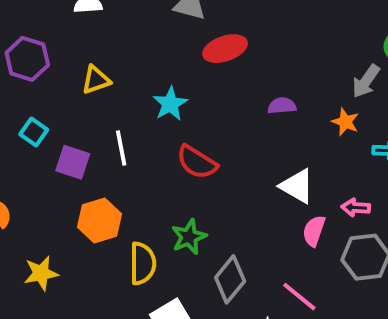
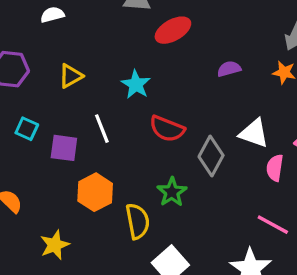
gray diamond: (230, 279) -> (211, 156), moved

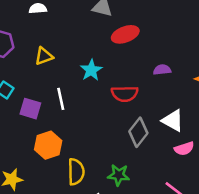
red semicircle: (167, 129) -> (125, 94), moved, turned -32
pink semicircle: (275, 168) -> (184, 149), turned -126
green star: (172, 192) -> (119, 175), moved, turned 30

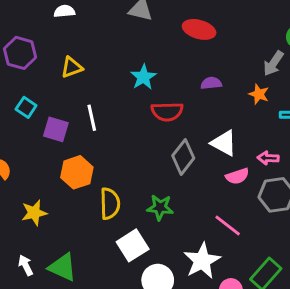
red ellipse: (125, 34) -> (199, 29), moved, turned 36
cyan star: (91, 70) -> (143, 77), moved

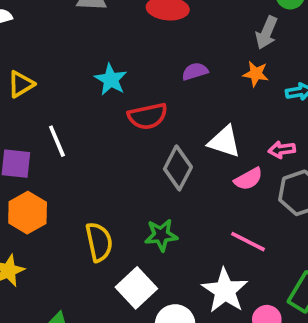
orange hexagon: (77, 172) -> (28, 213), moved

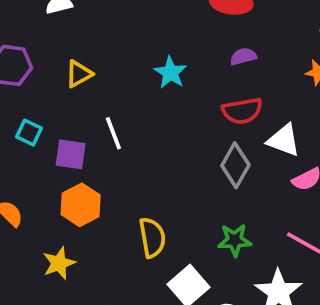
purple semicircle: (195, 71) -> (243, 57), moved
red semicircle: (148, 116) -> (242, 111), moved
green star: (161, 235) -> (235, 240), moved

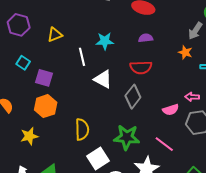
cyan star: (170, 73) -> (105, 41), turned 30
white line: (113, 133) -> (82, 57), moved
white triangle: (284, 140) -> (103, 79), moved
green star: (235, 240) -> (127, 137), size x1.4

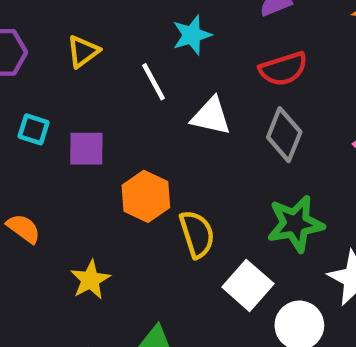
orange hexagon: (46, 106) -> (146, 196), moved

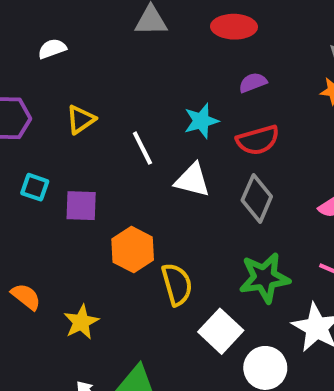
cyan star: (192, 35) -> (201, 121), moved
orange semicircle: (24, 229) -> (26, 297), moved

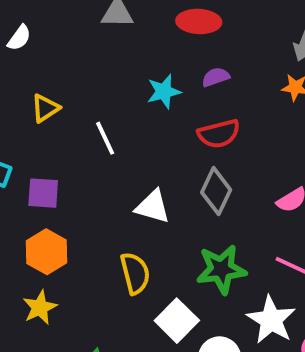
white semicircle: (52, 49) -> (19, 38), turned 144
cyan star: (201, 121) -> (164, 92), moved
white triangle: (192, 180) -> (153, 207), moved
orange hexagon: (133, 250) -> (47, 252), moved

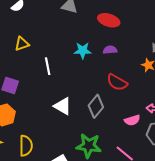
red semicircle: (219, 134) -> (117, 82), moved, turned 30
yellow semicircle: (135, 273) -> (26, 146), moved

